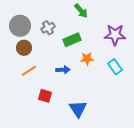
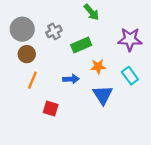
orange line: (29, 71) -> (32, 80), turned -35
blue triangle: (78, 109) -> (103, 95), moved

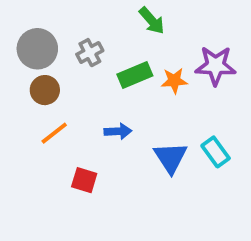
orange star: (98, 67) -> (174, 81), moved
cyan rectangle: (130, 76) -> (216, 152), moved
orange line: (32, 80) -> (54, 133), turned 30

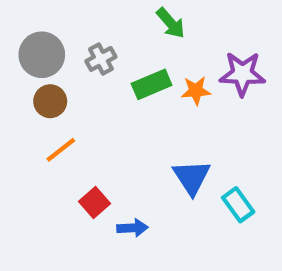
blue arrow: (118, 131) -> (133, 228), moved
cyan rectangle: (216, 152) -> (238, 205), moved
red square: (84, 180) -> (95, 203), turned 32

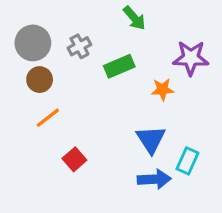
orange star: (196, 91) -> (163, 89), moved
cyan rectangle: (238, 205) -> (187, 161), turned 60
blue arrow: (133, 228) -> (154, 179), moved, size x1.4

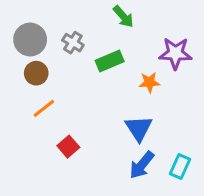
gray cross: (79, 46) -> (73, 43), turned -30
cyan rectangle: (187, 161) -> (180, 166), moved
blue arrow: (154, 179) -> (142, 165), turned 132

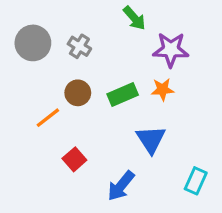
purple star: (175, 53) -> (171, 50), moved
green rectangle: (110, 61) -> (123, 94), moved
brown circle: (36, 73) -> (78, 93), moved
blue arrow: (142, 165) -> (121, 186), moved

